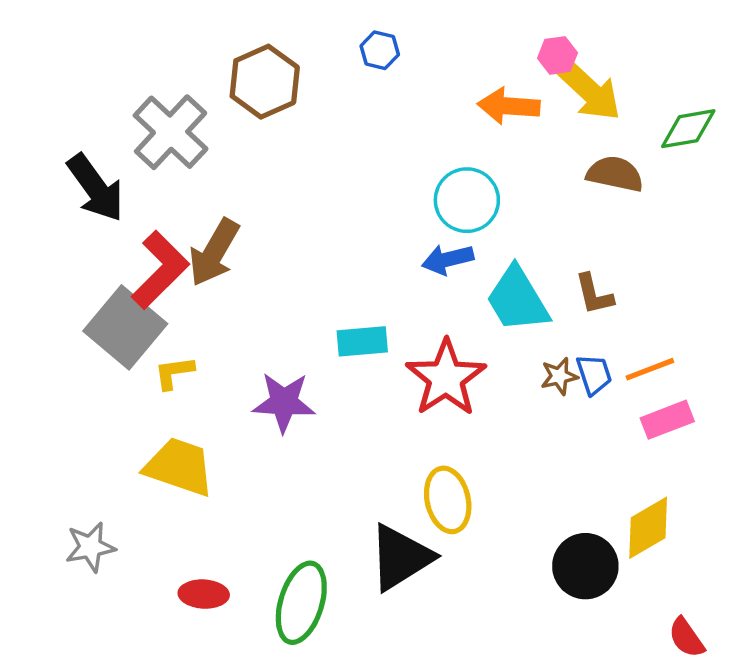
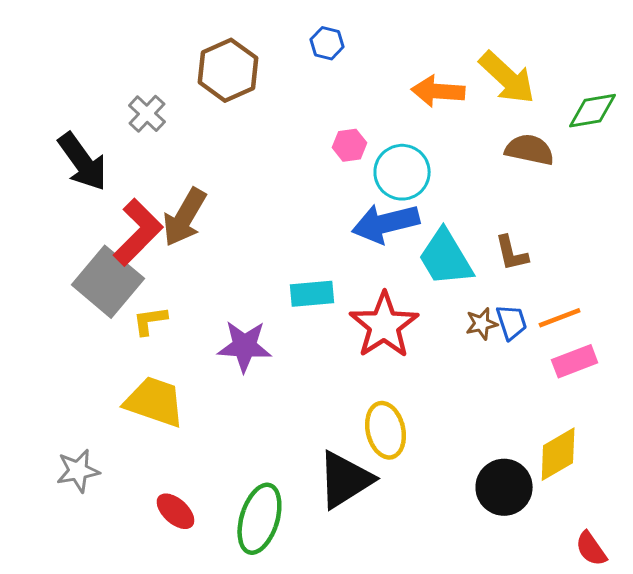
pink hexagon: (557, 55) -> (350, 145), moved
gray cross: (171, 132) -> (147, 114), size x0.6
blue arrow: (448, 259) -> (386, 223), size x1.5
red ellipse: (204, 594) -> (175, 511), turned 39

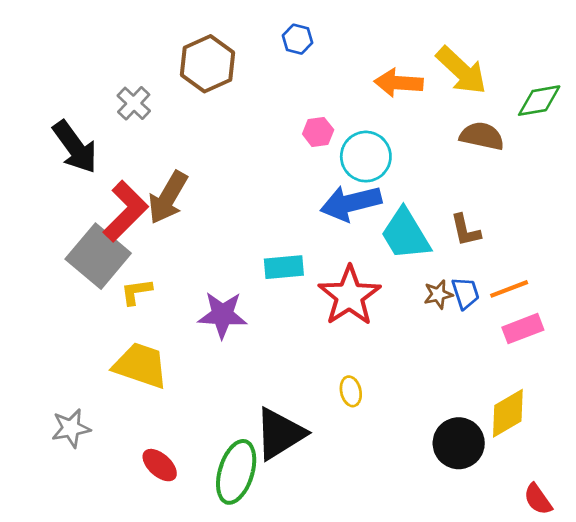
yellow ellipse: (386, 430) -> (351, 391), size x0.6
black triangle: (345, 480) -> (280, 434), moved

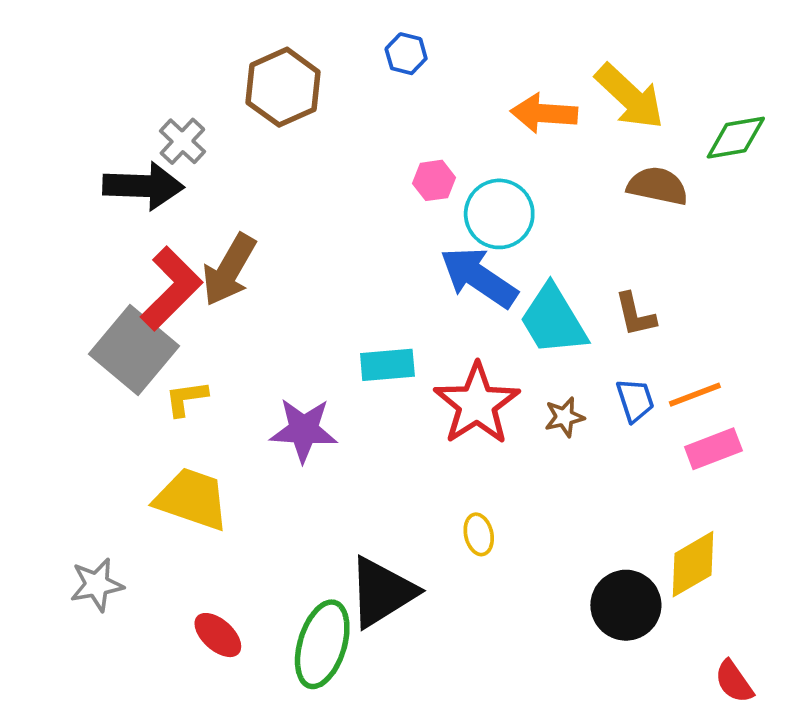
black arrow: (75, 147) -> (143, 186), moved, turned -52
blue arrow: (351, 203) -> (479, 277), turned 48
brown star: (438, 294) -> (564, 417), moved

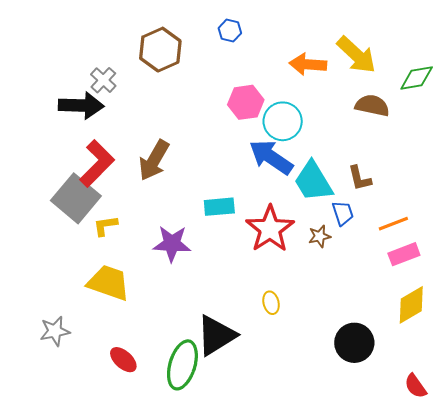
pink hexagon: (434, 180) -> (246, 102), size x1.5
brown arrow: (229, 270) -> (154, 160), moved
blue trapezoid: (635, 400) -> (343, 213), moved
yellow diamond: (693, 564) -> (411, 305), moved

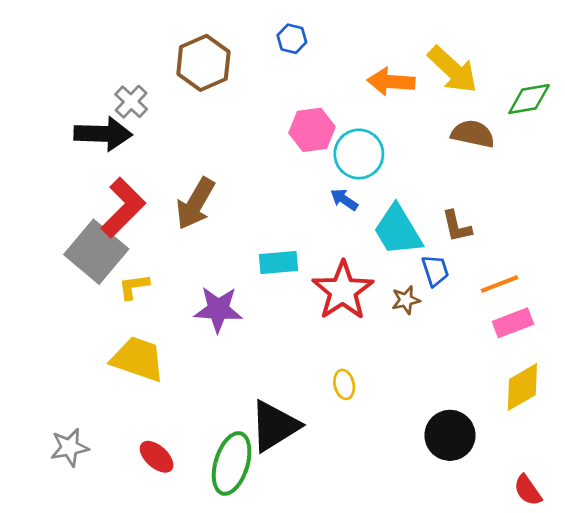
blue arrow: (271, 157) -> (344, 200), size x0.5
gray star: (55, 331) -> (69, 447), moved

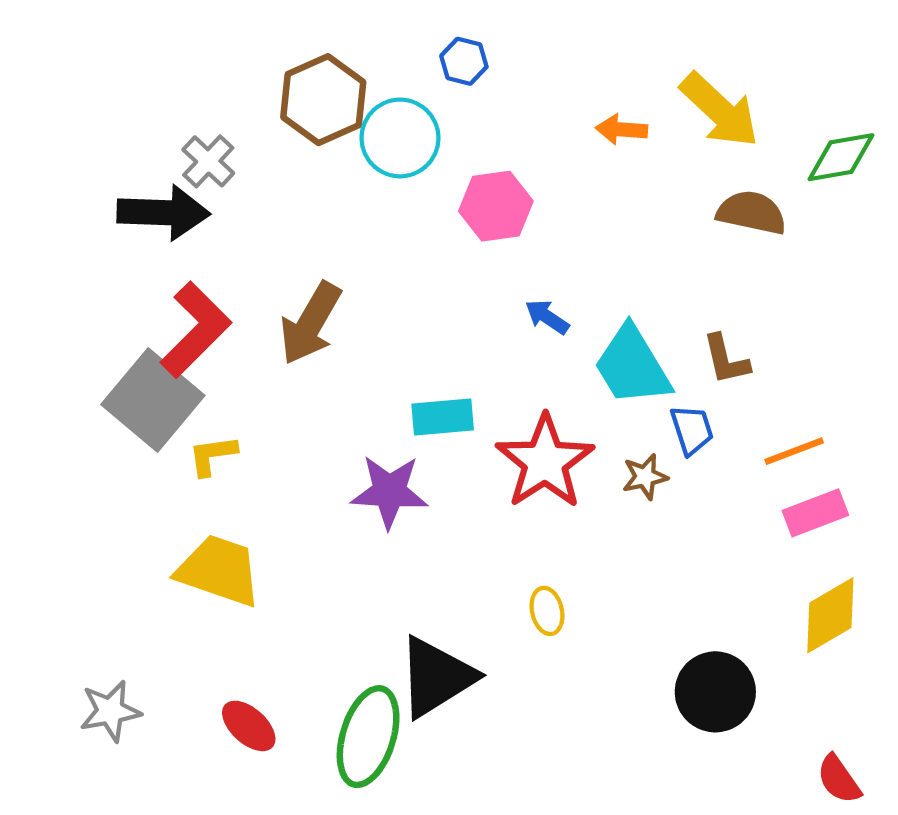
orange arrow: (391, 82) -> (622, 129), size x0.7
cyan circle: (359, 154) -> (400, 138), moved
purple star: (218, 309) -> (389, 492), moved

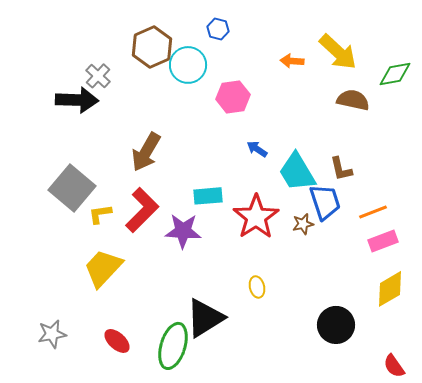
red L-shape: (195, 330) -> (142, 210), moved
blue trapezoid: (692, 430) -> (325, 202), size x1.5
yellow trapezoid: (219, 570) -> (103, 268), turned -66

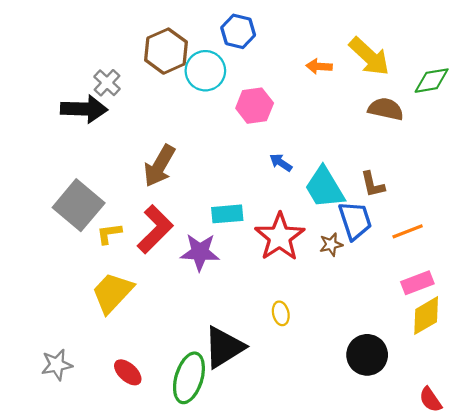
blue hexagon: (218, 29) -> (238, 31), size x1.4
pink rectangle: (383, 241) -> (417, 283), moved

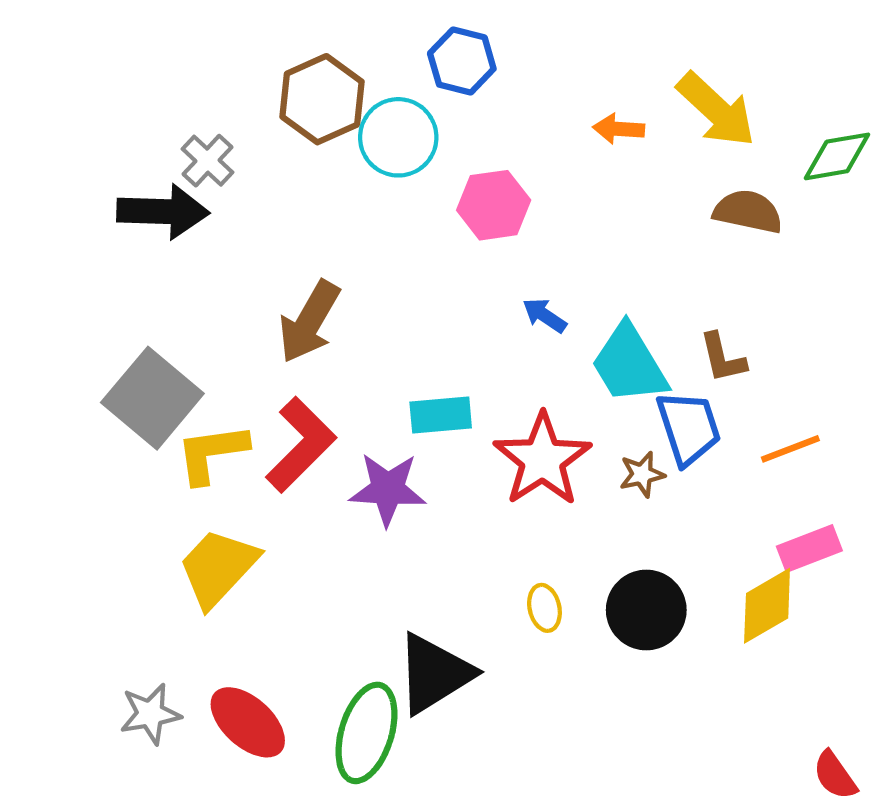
yellow L-shape: (109, 234) -> (212, 453), size x1.5
yellow diamond: (426, 316) -> (767, 606), moved
black circle: (367, 355) -> (646, 610), moved
gray star: (57, 365) -> (150, 714), moved
red ellipse: (128, 372) -> (248, 722), size x1.4

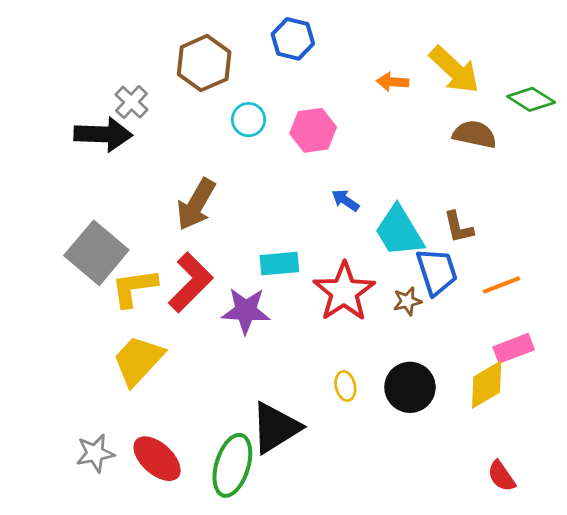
cyan circle: (398, 137) -> (249, 120), moved, size x0.7
green diamond: (837, 156) -> (531, 99), turned 42
red semicircle: (835, 775) -> (501, 476), moved

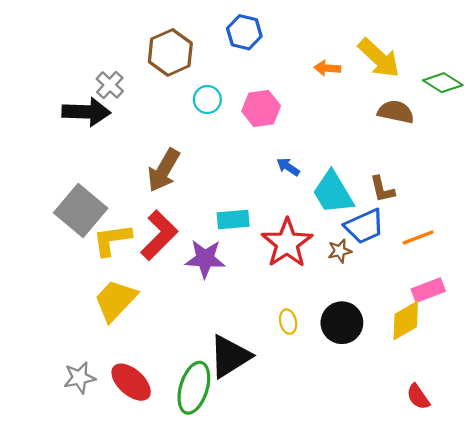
blue trapezoid: (437, 272) -> (364, 226), turned 84

